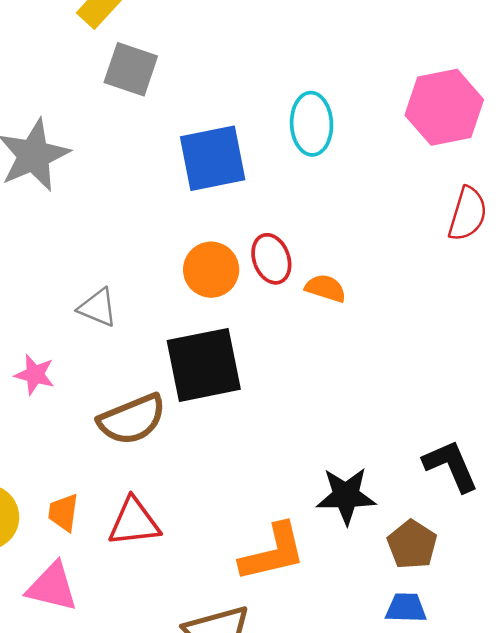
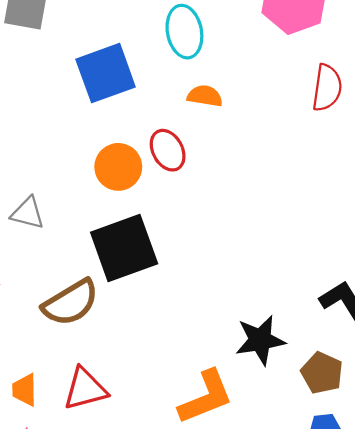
orange semicircle: (326, 288) -> (205, 96), moved

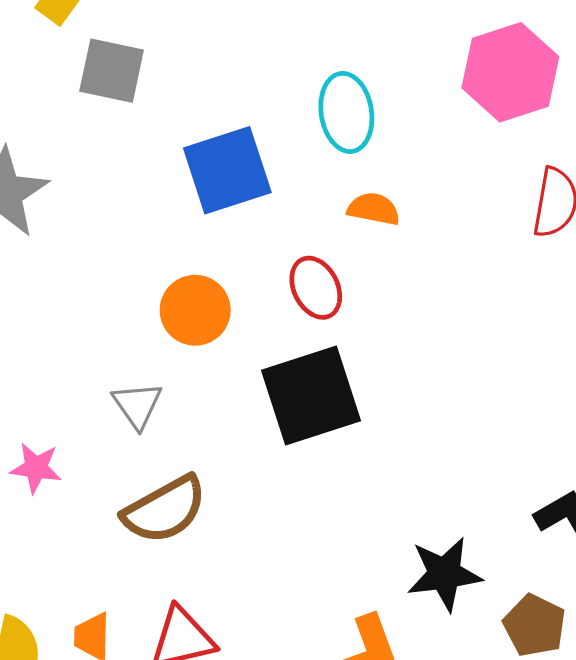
orange circle: (118, 167) -> (195, 310), moved
gray triangle: (28, 213) -> (137, 405), moved, turned 39
black square: (124, 248) -> (311, 395), moved

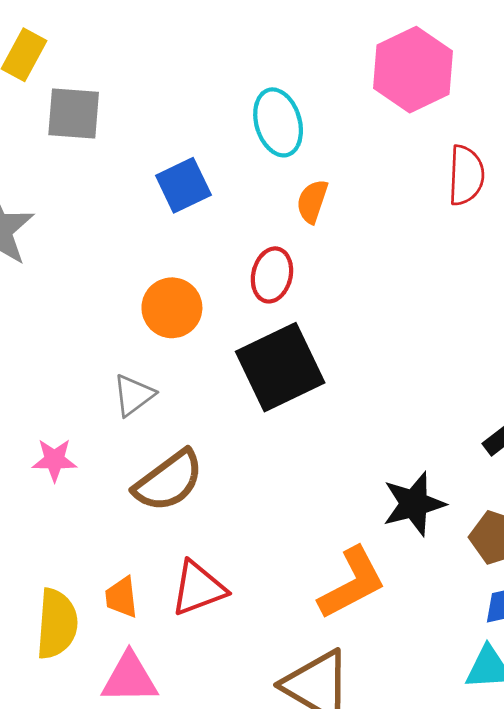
blue square: (227, 170) -> (183, 185), size x0.7
orange semicircle: (374, 209) -> (312, 201), turned -75
red ellipse: (316, 288) -> (272, 275), turned 48
gray triangle: (137, 405) -> (133, 395), turned 36

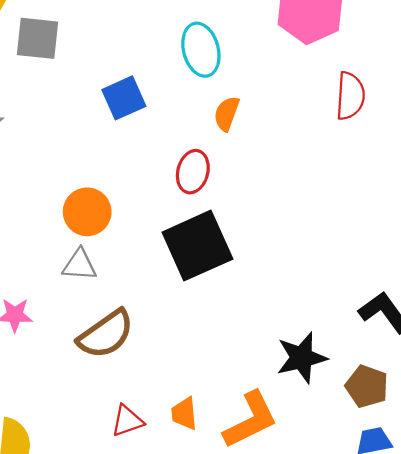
orange circle: (172, 308) -> (87, 212), moved
gray triangle: (133, 395) -> (79, 265), turned 39
red triangle: (198, 588) -> (127, 421), size x0.7
orange trapezoid: (121, 597) -> (184, 414), moved

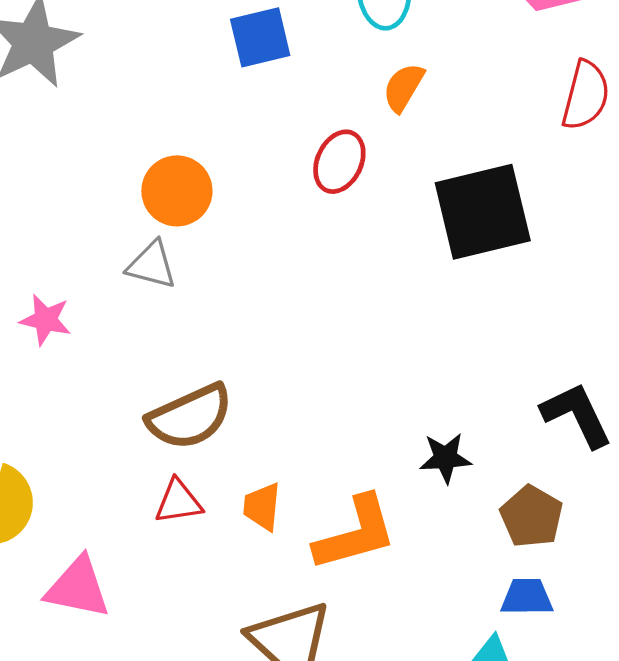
black square: (197, 246) -> (483, 212), moved
brown semicircle: (106, 334) -> (190, 417), moved
black star: (302, 358) -> (445, 458), size x0.7

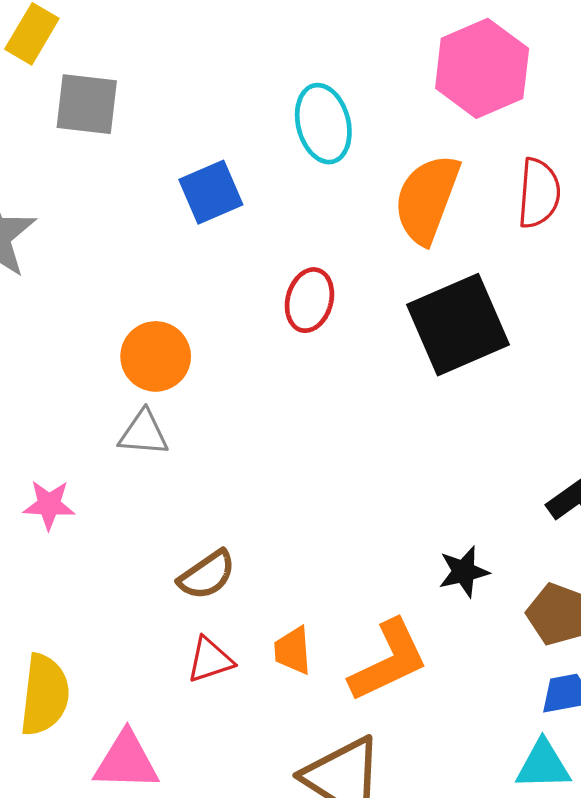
orange semicircle: (403, 87) -> (427, 199), moved, size x1.8
brown semicircle: (190, 417) -> (207, 575), size x0.7

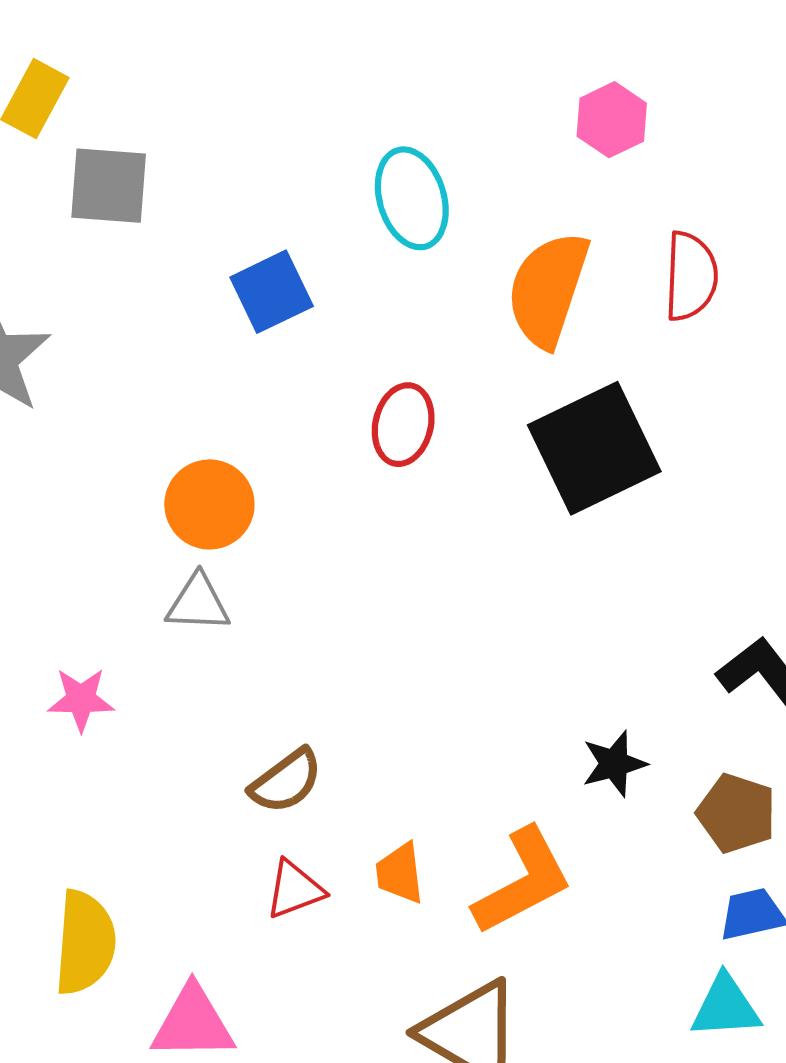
pink hexagon: (482, 68) -> (612, 120), size x0.6

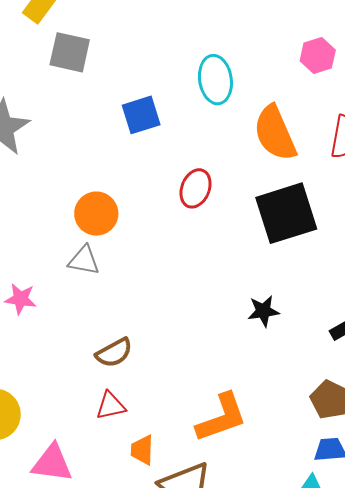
orange semicircle: (548, 289) -> (275, 133), turned -50
black star: (614, 764) -> (263, 311), moved
orange trapezoid: (400, 873) -> (142, 450), moved

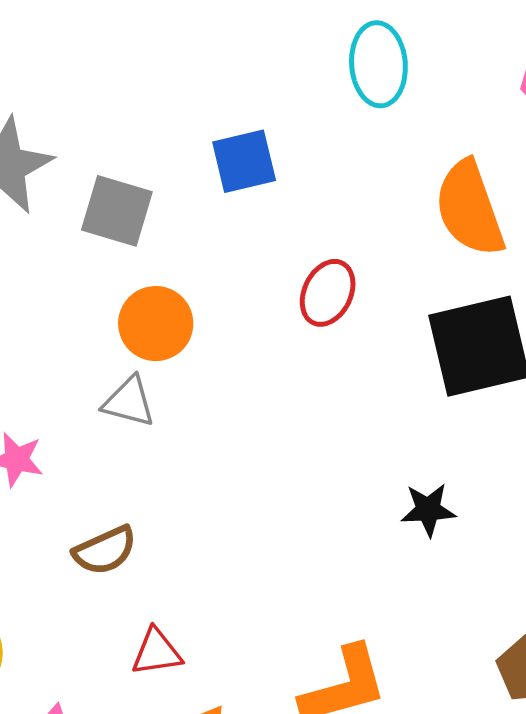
gray square: (70, 52) -> (117, 211), moved
cyan ellipse: (215, 80) -> (378, 64), moved
brown semicircle: (114, 353) -> (105, 550), moved

